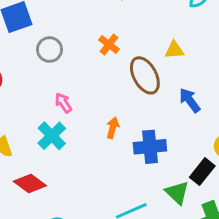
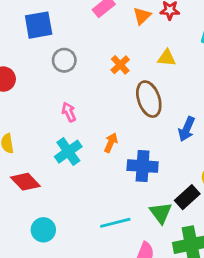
yellow triangle: (174, 50) -> (167, 58), moved
blue arrow: (190, 100) -> (187, 129), turned -130
cyan cross: (52, 136) -> (68, 152), moved

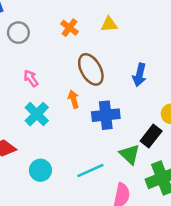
yellow triangle: (167, 58) -> (109, 24), moved
brown ellipse: (149, 99) -> (91, 69), moved
orange arrow: (111, 143) -> (74, 99), turned -30
cyan circle: (43, 230) -> (40, 170), moved

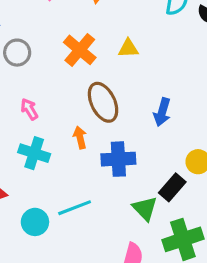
orange cross: (69, 28) -> (80, 50), size x1.5
cyan cross: (37, 114) -> (34, 153), turned -30
cyan line: (90, 170) -> (75, 208), moved

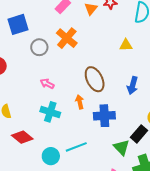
yellow triangle: (128, 48) -> (126, 45), moved
orange cross: (80, 50) -> (67, 38), moved
pink arrow: (29, 109) -> (47, 84), turned -32

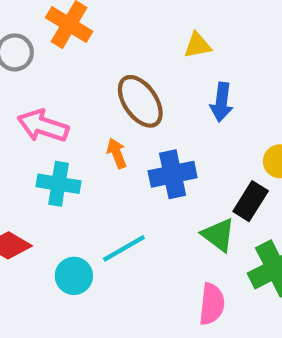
yellow triangle: (126, 45) -> (198, 45), moved
pink arrow: (47, 84) -> (43, 126), size x1.6

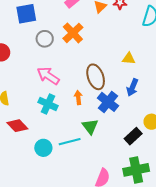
blue cross: (173, 174) -> (108, 102), moved, turned 35
green triangle: (218, 235) -> (90, 127), moved

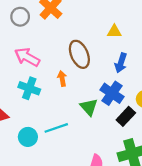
blue cross: (108, 102) -> (112, 93), moved
green triangle: (90, 127) -> (89, 107), moved

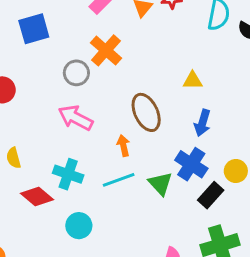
gray circle: (20, 17) -> (76, 73), moved
cyan cross: (29, 88) -> (68, 174), moved
cyan line: (56, 128) -> (119, 180), moved

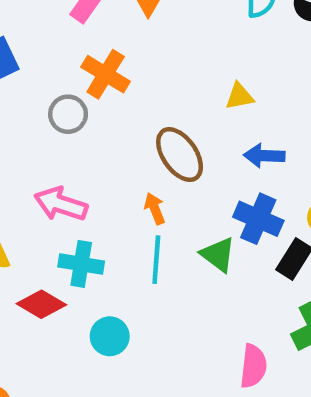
pink arrow: (76, 118) -> (61, 204), moved
blue arrow: (202, 123) -> (264, 156), turned 85
cyan line: (119, 180) -> (156, 260), turned -56

